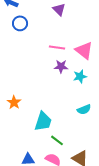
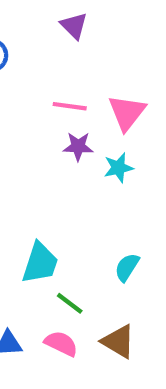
pink triangle: (84, 50) -> (127, 113), turned 30
cyan semicircle: (84, 109) -> (127, 267), moved, turned 144

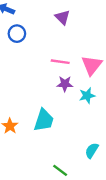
cyan trapezoid: (40, 263) -> (44, 120), moved

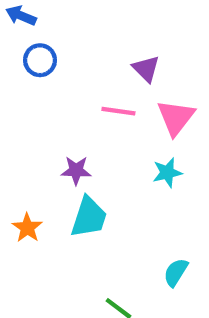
purple triangle: (63, 17) -> (146, 69), moved
purple star: (65, 84) -> (76, 170), moved

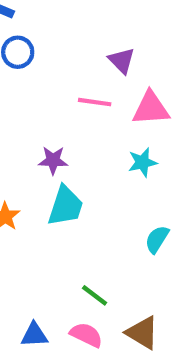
pink triangle: (176, 117) -> (151, 108), turned 48
cyan semicircle: (176, 272) -> (157, 239), moved

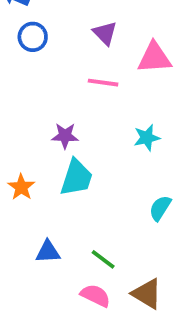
purple triangle: (122, 61) -> (105, 33), moved
pink triangle: (151, 108) -> (154, 58), moved
blue triangle: (34, 335) -> (48, 252), moved

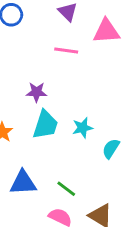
cyan star: (147, 138) -> (83, 128), moved
blue triangle: (48, 252) -> (23, 183), size x1.4

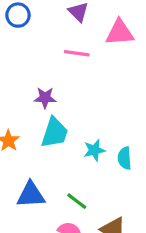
cyan star: (83, 128) -> (94, 150), moved
cyan semicircle: (111, 149) -> (125, 158), turned -36

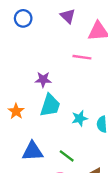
pink line: (77, 53) -> (82, 57), moved

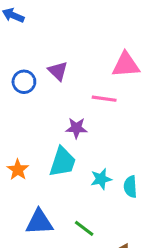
purple triangle: (68, 16) -> (58, 71), moved
blue circle: (23, 18) -> (24, 82), moved
purple star: (43, 80) -> (76, 128), moved

